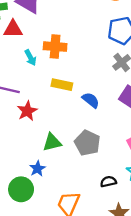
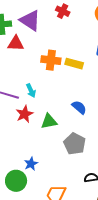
cyan arrow: (30, 58) -> (31, 91), moved
yellow rectangle: (62, 85) -> (74, 64), moved
green triangle: (52, 142) -> (49, 121), moved

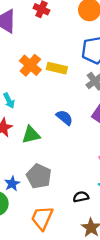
orange cross: (51, 60) -> (30, 65), turned 36
gray pentagon: (75, 144) -> (39, 176), moved

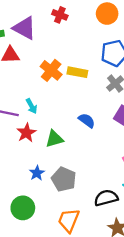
blue star: (12, 184) -> (37, 173), moved
black semicircle: (81, 197) -> (106, 198), size x1.5

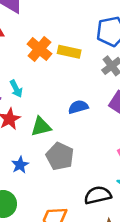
blue semicircle: (87, 120) -> (78, 107), turned -54
gray pentagon: (64, 179) -> (60, 156), moved

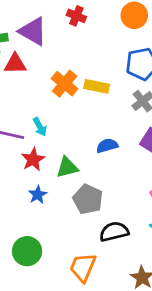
blue star: (20, 165) -> (38, 195), moved
black semicircle: (98, 195) -> (114, 232), moved

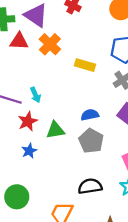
orange cross: (65, 84) -> (50, 44), moved
gray pentagon: (88, 199) -> (91, 141), moved

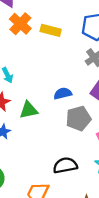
yellow rectangle: (85, 65) -> (51, 30), moved
gray pentagon: (91, 141) -> (79, 118), moved, turned 30

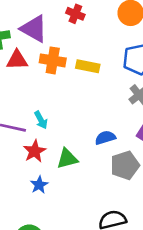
orange cross: (20, 24) -> (53, 60), turned -30

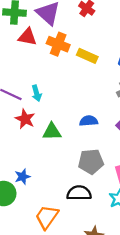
red star: (35, 151) -> (25, 119), turned -30
gray pentagon: (125, 165) -> (91, 162), moved
blue star: (39, 185) -> (22, 177), moved

